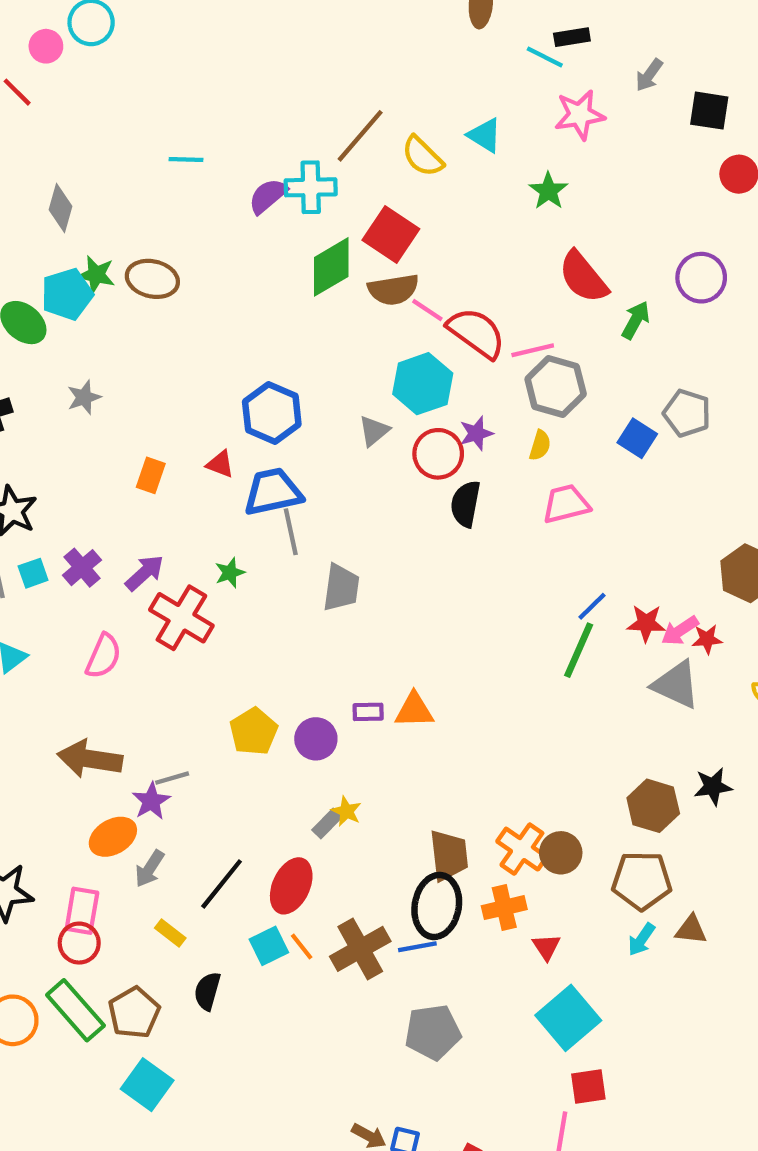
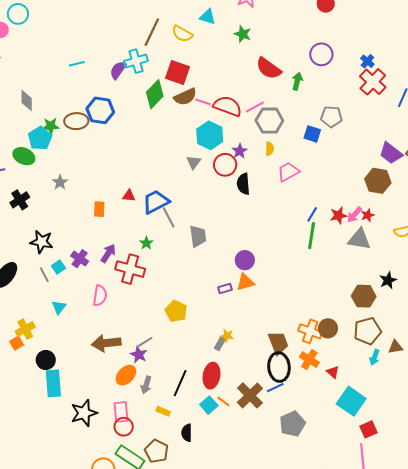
blue hexagon: (272, 413) -> (100, 110), moved
purple circle: (316, 739) -> (245, 260), moved
orange cross: (504, 908) -> (309, 360), turned -30

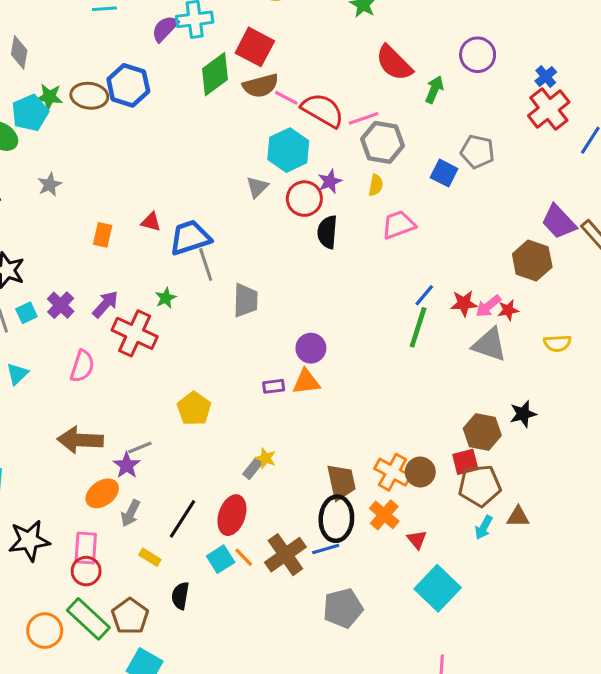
red square: (368, 429) -> (465, 462), moved

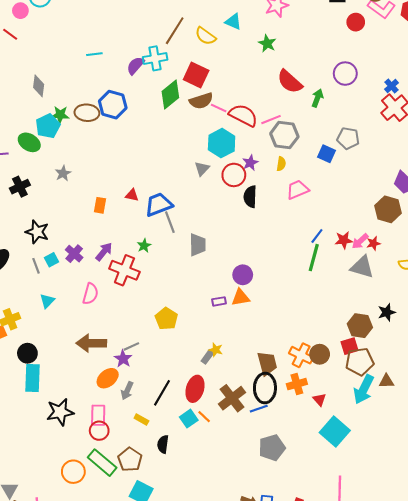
orange cross: (384, 515) -> (297, 384), turned 36
cyan arrow: (484, 527) -> (364, 389), size x1.8
brown cross: (285, 555) -> (232, 398), moved

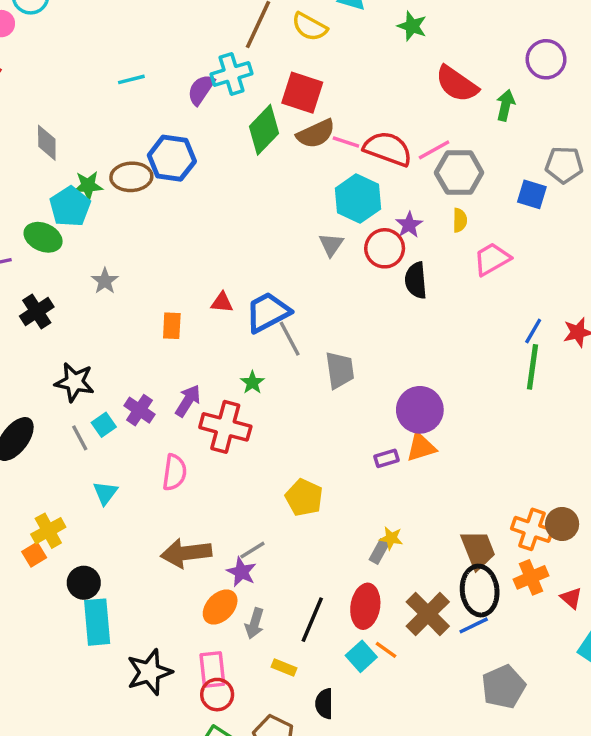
purple circle: (243, 275) -> (420, 410), size x1.4

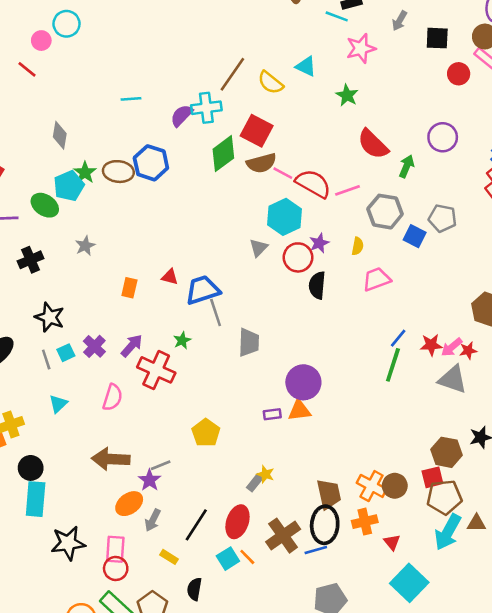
gray hexagon: (459, 173) -> (385, 212), moved
green star: (88, 186) -> (85, 172), turned 30

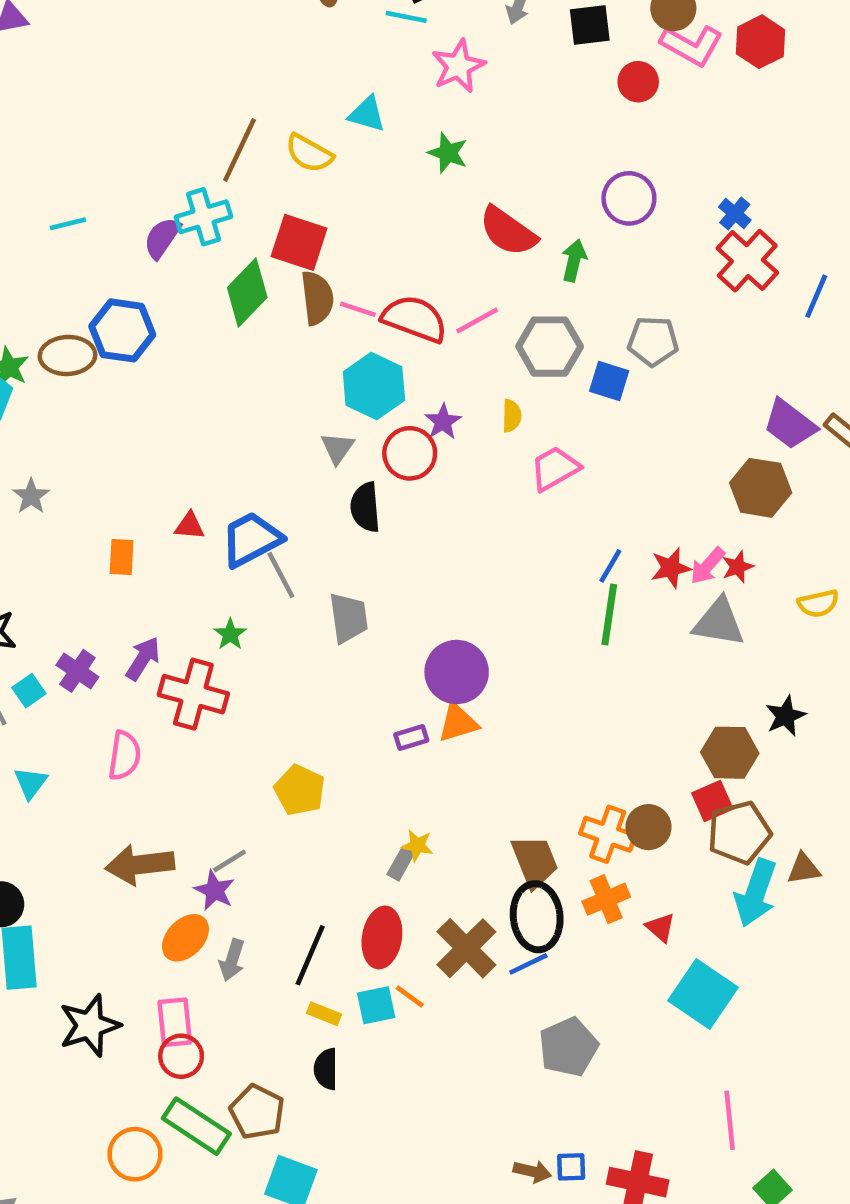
brown semicircle: (261, 163) -> (317, 298), turned -72
black semicircle: (317, 285) -> (365, 507), moved
yellow rectangle: (169, 557) -> (324, 1014), moved
cyan square: (228, 559) -> (376, 1005), turned 30

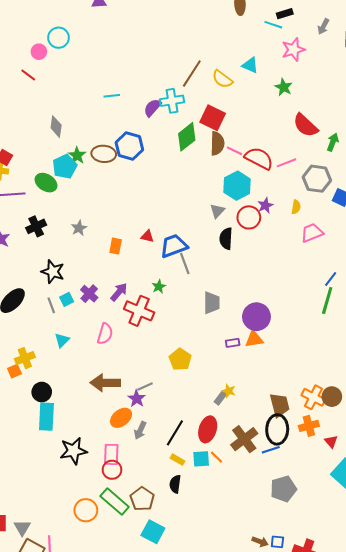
gray star: (31, 496) -> (79, 228), moved
gray trapezoid: (348, 618) -> (212, 303), moved

